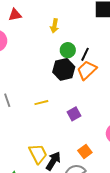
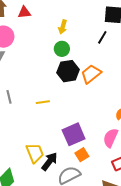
green circle: (68, 50) -> (62, 49), moved
black line: (85, 54) -> (102, 37), moved
purple square: (74, 114) -> (74, 134), moved, size x1.6

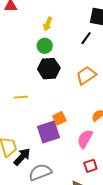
orange trapezoid: (91, 74) -> (86, 75), moved
orange square: (82, 155) -> (59, 118), moved

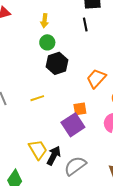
black line: (86, 38) -> (85, 24), turned -32
orange trapezoid: (86, 75) -> (96, 79), moved
orange square: (59, 118) -> (80, 109), turned 32

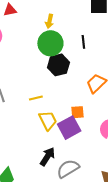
black line: (85, 24) -> (83, 42), moved
green circle: (47, 42) -> (50, 43), size x1.6
yellow trapezoid: (38, 150) -> (48, 120), moved

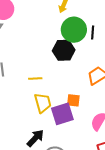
green circle: (50, 43) -> (74, 30), moved

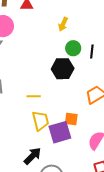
green circle: (74, 30) -> (73, 48), size x0.6

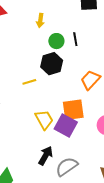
yellow line: (34, 96) -> (29, 82), moved
orange square: (71, 119) -> (73, 110), size x1.6
purple square: (60, 132) -> (66, 126), turned -30

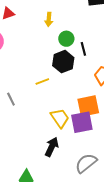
black line: (75, 39) -> (83, 49), moved
purple square: (66, 126) -> (82, 122), turned -35
black arrow: (46, 156) -> (52, 147), moved

